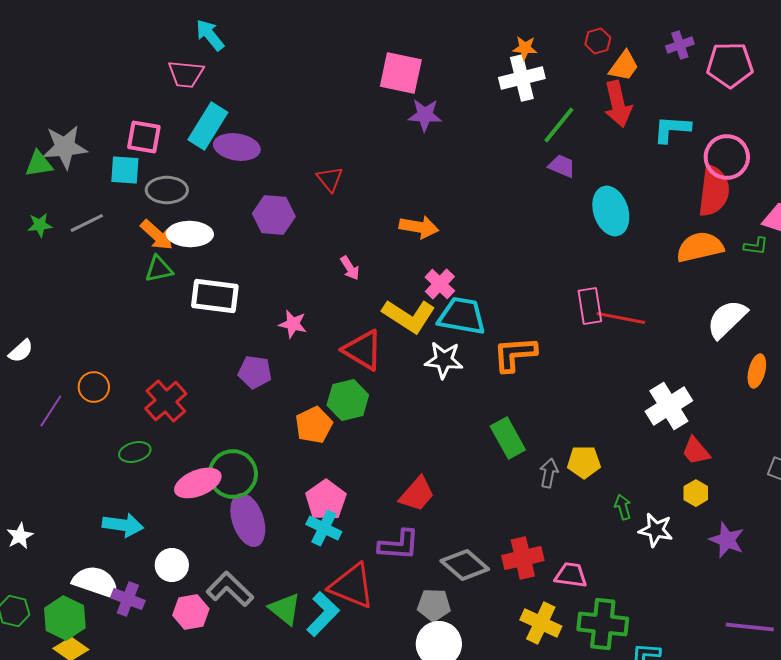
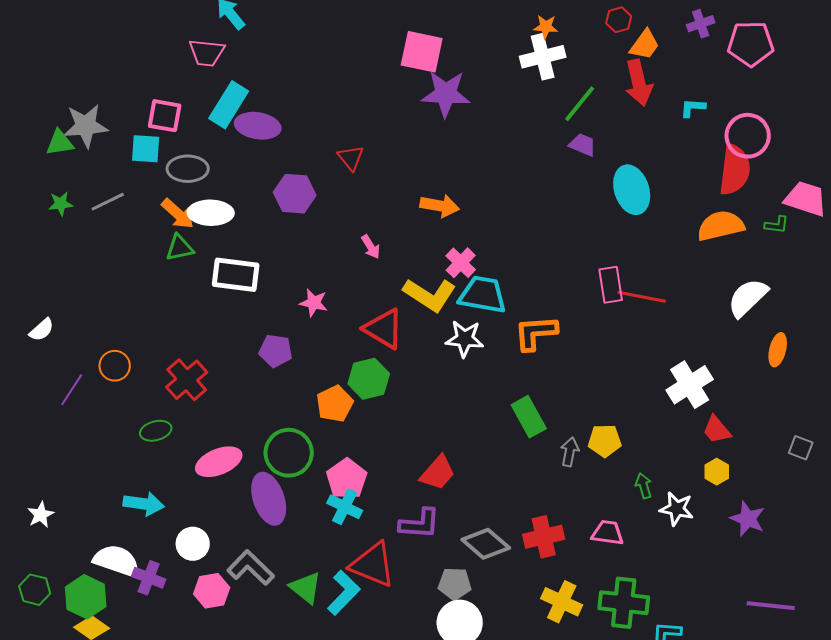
purple star: (425, 115) -> (446, 94), size x1.4
cyan L-shape: (672, 129) -> (693, 108), size x0.7
green circle: (233, 474) -> (289, 453), moved
pink trapezoid: (571, 575) -> (608, 533), moved

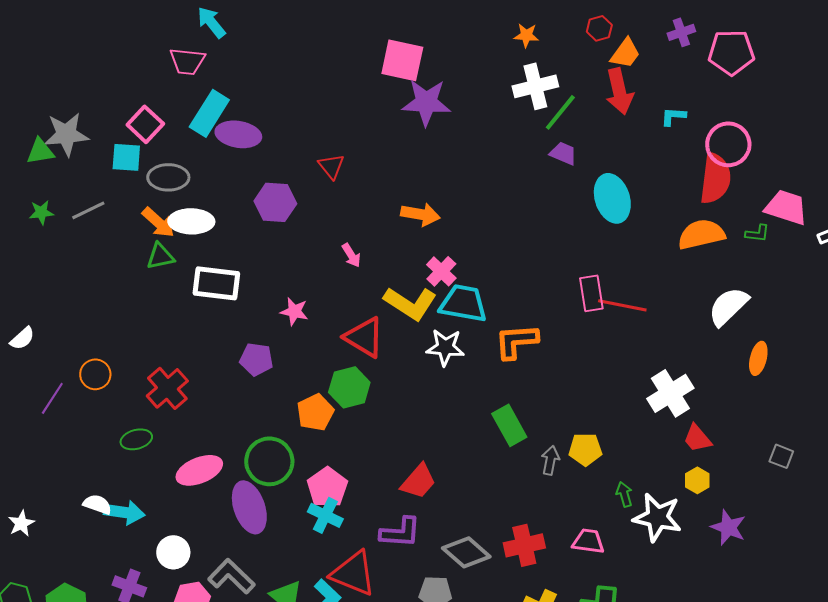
white cross: (543, 57) -> (535, 86), moved
pink square: (165, 116) -> (145, 124), turned 33
white star: (677, 509) -> (657, 517), size x1.4
white semicircle: (117, 561) -> (97, 504), moved, size x0.6

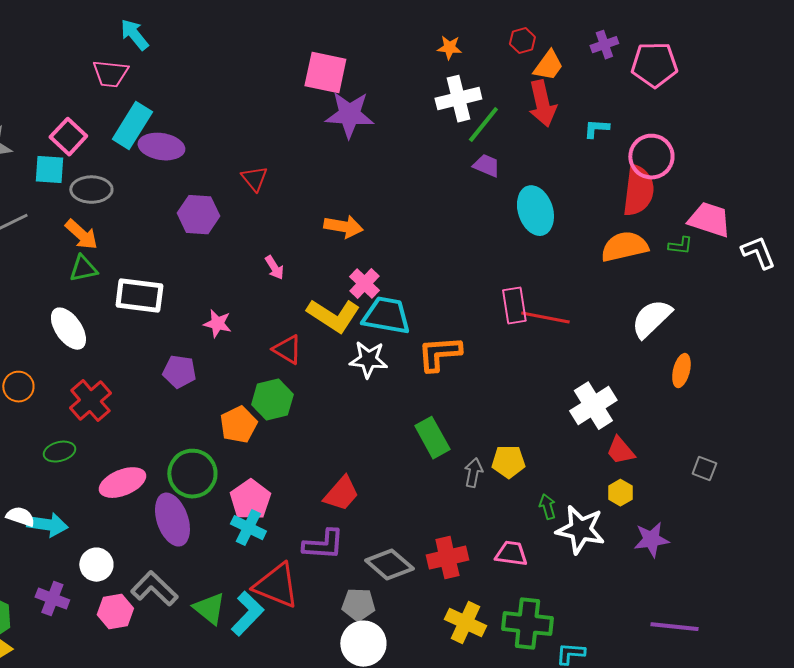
white ellipse: (191, 221) -> (68, 329), moved, turned 54
red triangle: (364, 337) -> (287, 350), size x0.7
purple star: (728, 527) -> (651, 540), turned -30

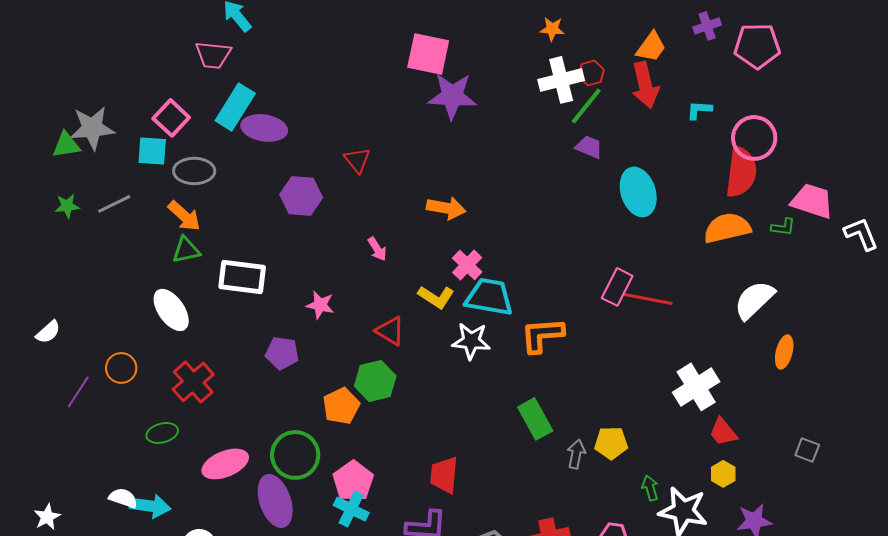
red hexagon: (522, 41) -> (591, 73), moved
pink rectangle: (514, 306) -> (617, 287), turned 36
yellow L-shape: (333, 316) -> (436, 297), size x0.7
red trapezoid: (341, 494) -> (444, 475), turned 144

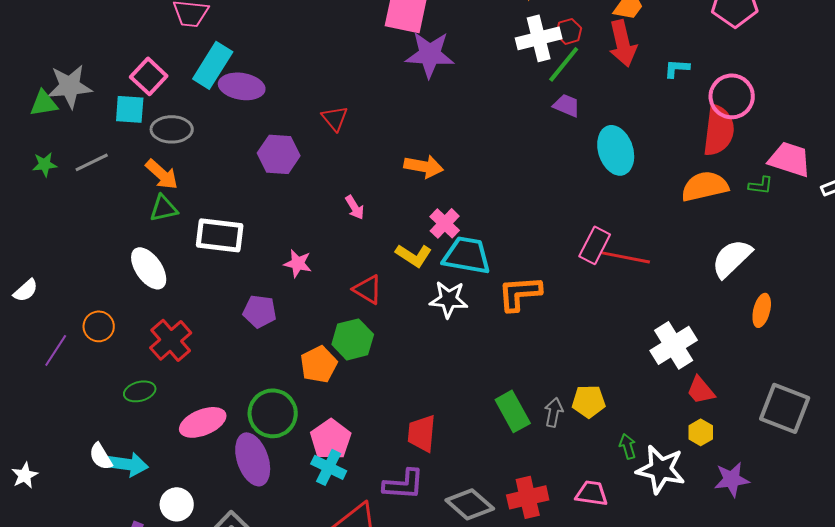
green rectangle: (535, 419) -> (513, 411), moved
gray square: (807, 450) -> (785, 408), size x2.0
white semicircle: (123, 498) -> (101, 456), turned -140

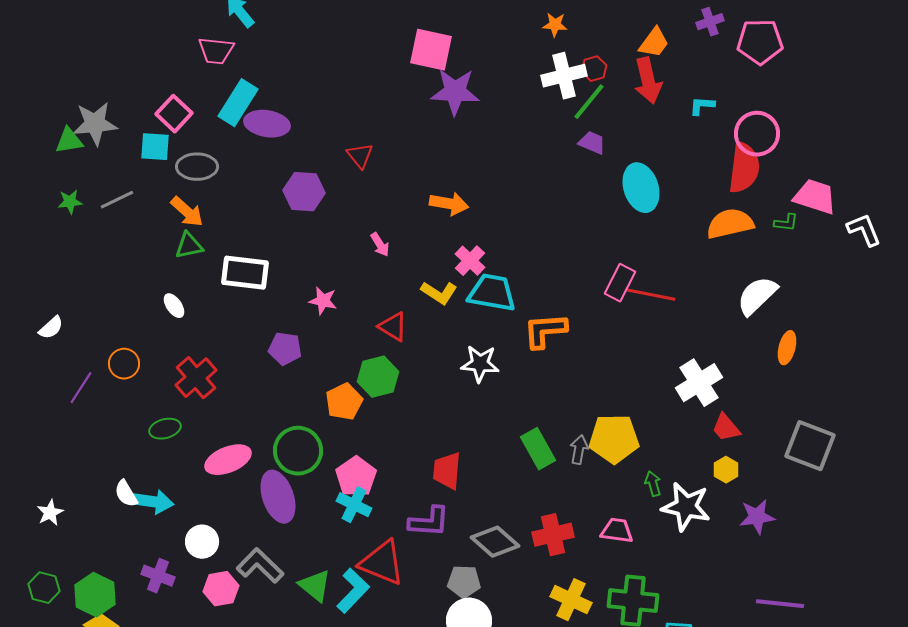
white ellipse: (149, 268) -> (174, 306), size x0.6
white star: (449, 299) -> (480, 364), moved
yellow pentagon: (589, 401) -> (614, 439), size x1.5

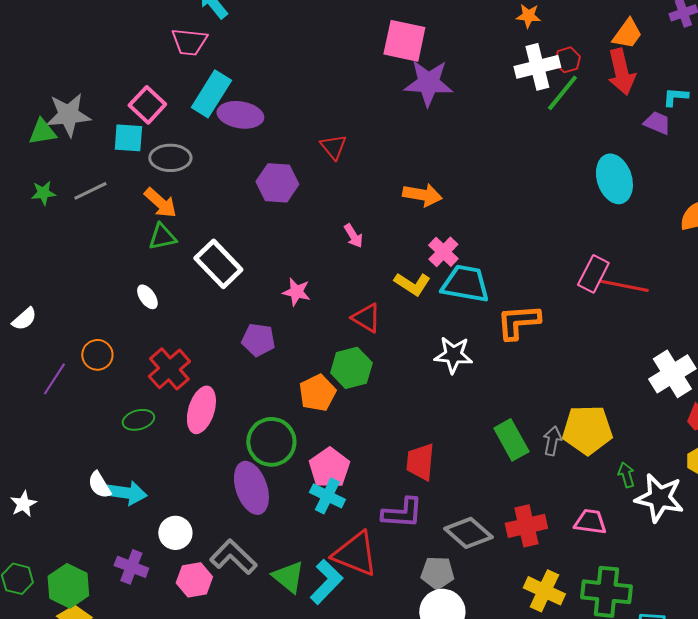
purple trapezoid: (592, 143) -> (657, 123), moved
white rectangle: (245, 273) -> (218, 264), turned 39
pink ellipse: (228, 460) -> (201, 410), moved, turned -51

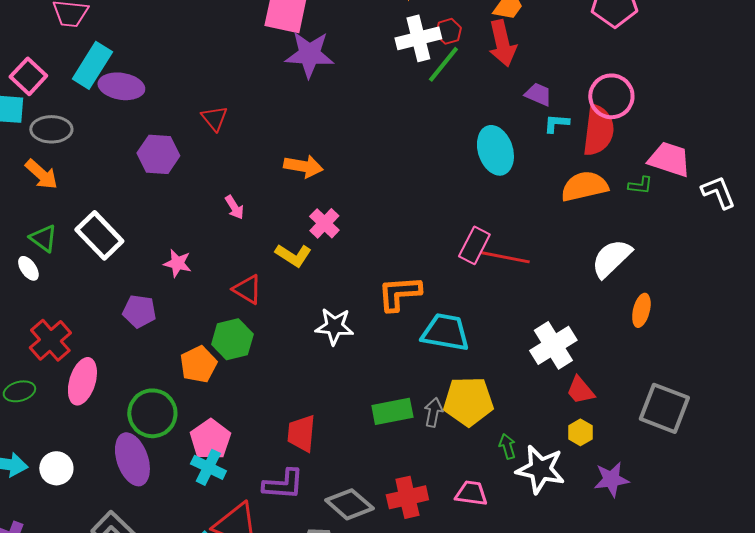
cyan L-shape: (675, 97) -> (556, 123), moved
green triangle: (162, 237) -> (43, 238), moved, turned 48
cyan trapezoid: (465, 284) -> (445, 332), moved
green rectangle: (511, 440) -> (392, 411), turned -72
white circle: (175, 533) -> (56, 468), moved

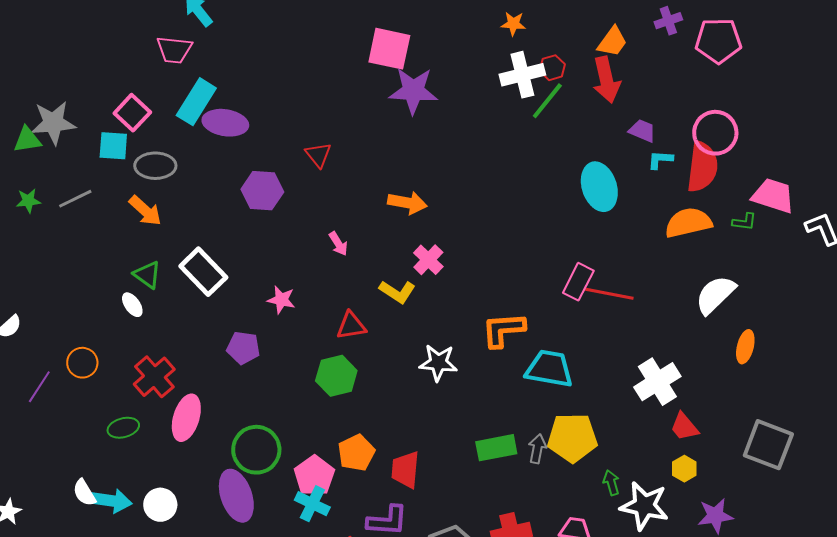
red triangle: (247, 289) -> (351, 326), turned -40
orange pentagon: (198, 364) -> (356, 453), moved

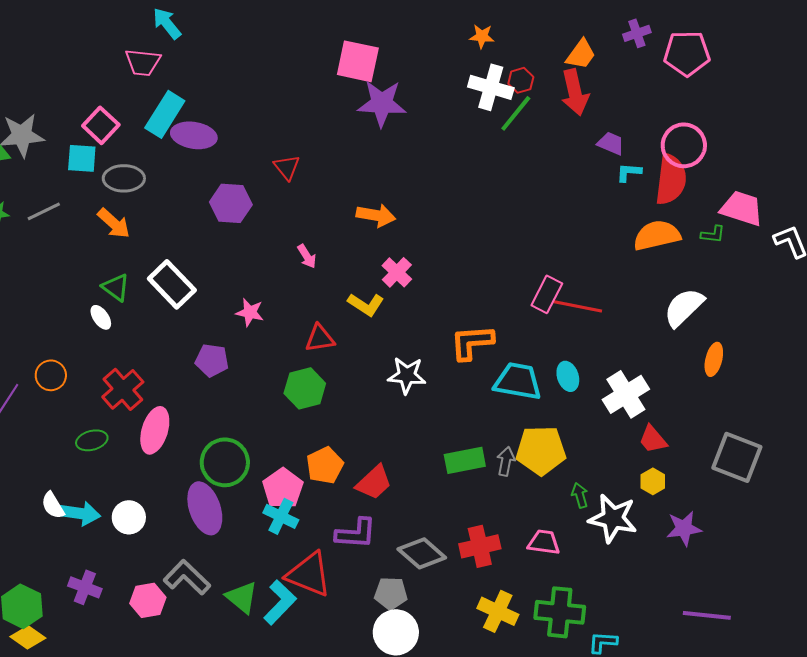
white cross: (522, 75) -> (491, 87), turned 30
cyan ellipse: (599, 187) -> (568, 376), moved, size x0.6
red trapezoid: (405, 470) -> (374, 482), turned -138

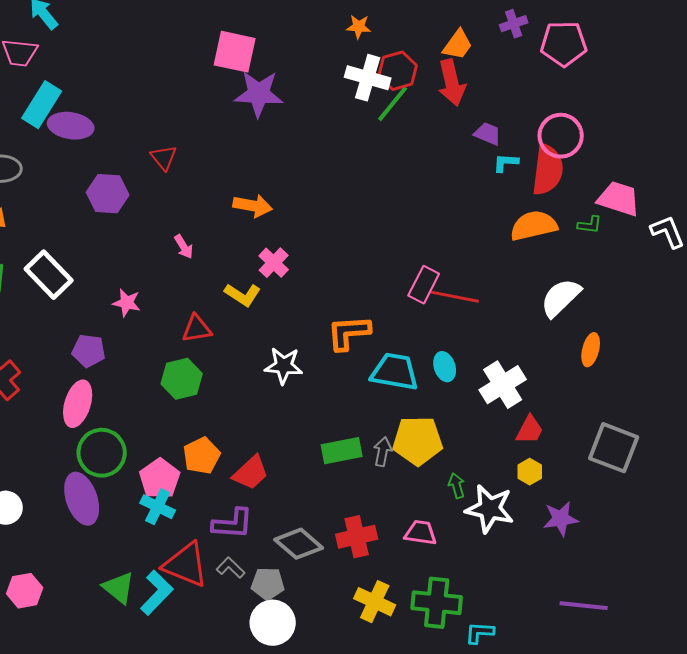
red hexagon: (521, 80) -> (398, 71), size x1.5
pink ellipse: (155, 430) -> (78, 404), moved
red trapezoid: (653, 439) -> (530, 430), turned -112
gray L-shape: (187, 577) -> (231, 568), moved, size x0.6

